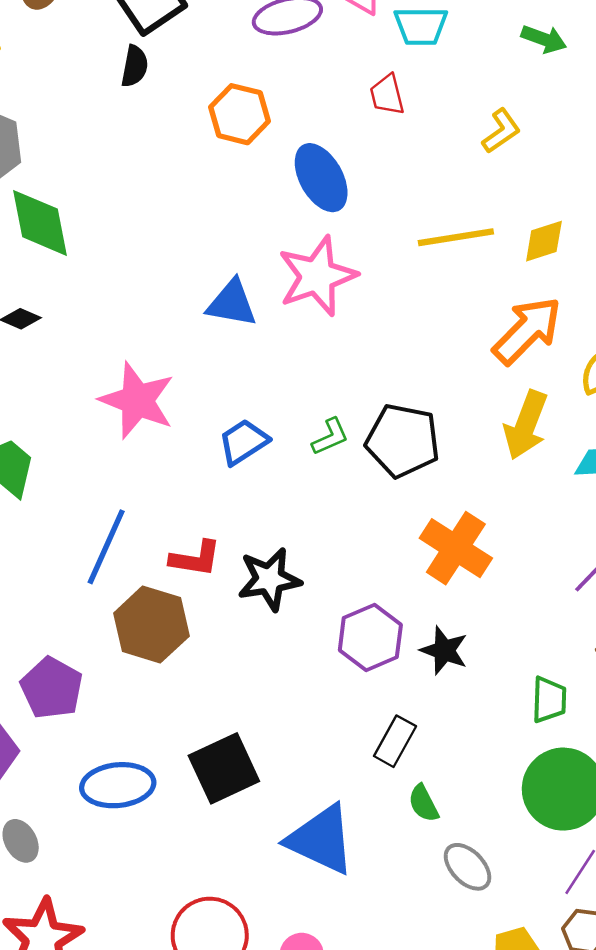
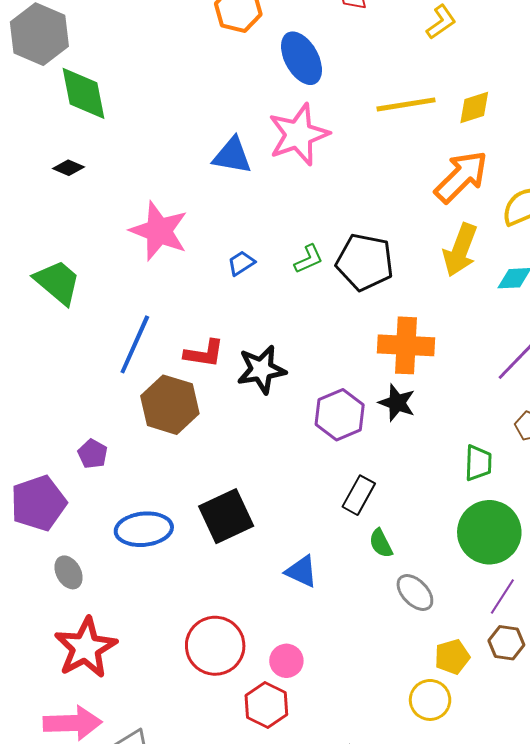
blue trapezoid: (243, 442) -> (241, 263), size x0.7
orange cross: (456, 548) -> (406, 345), turned -30
black star: (444, 650) -> (397, 403), moved
purple pentagon: (52, 688) -> (93, 454), size x0.6
blue triangle: (321, 840) -> (302, 571), size x0.6

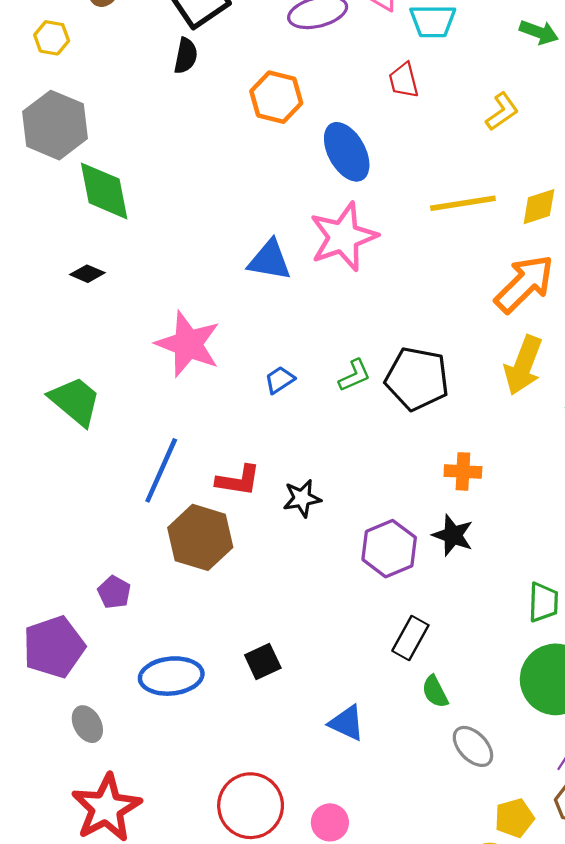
orange cross: (406, 345) -> (463, 471), size x0.6
black star: (261, 370) -> (302, 498), size x0.7
black square: (226, 516) -> (263, 662), size x0.6

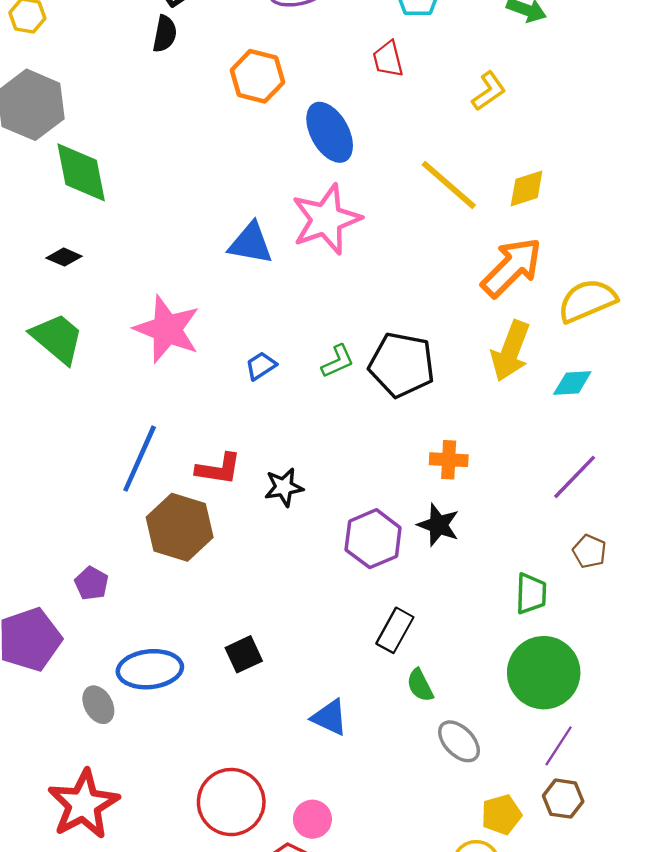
yellow line: (463, 203) -> (449, 185), turned 50
green trapezoid: (75, 401) -> (57, 338), moved
gray ellipse: (87, 724) -> (98, 705), moved

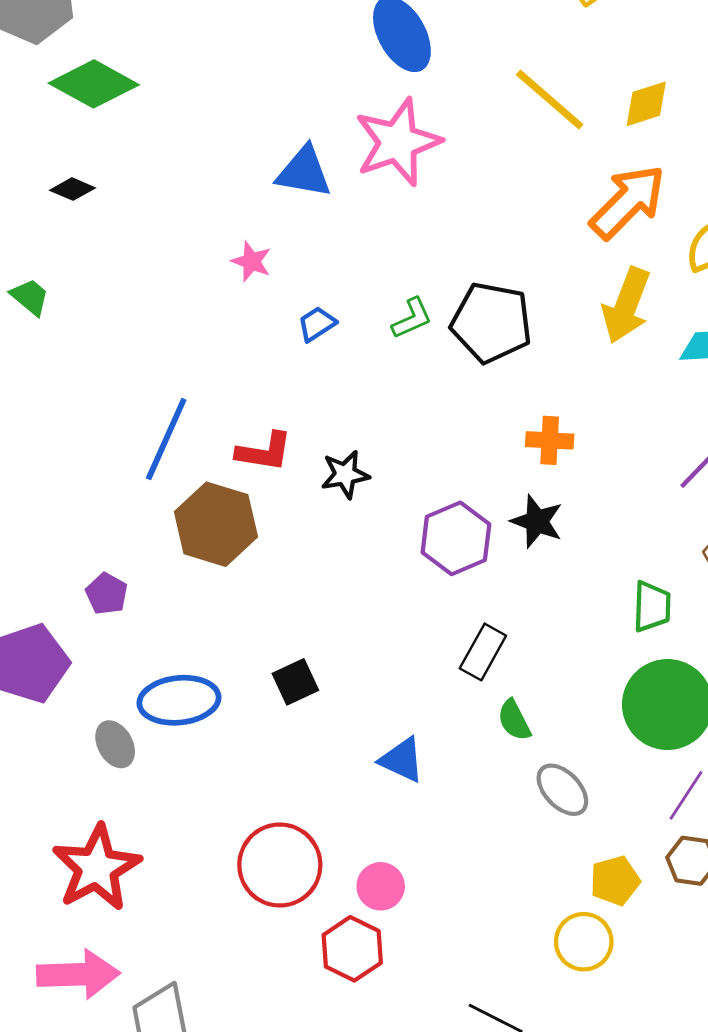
green diamond: (81, 172) -> (94, 84), turned -50
pink star: (167, 329) -> (251, 261), moved, size x0.5
green trapezoid: (57, 338) -> (30, 297), moved, size x0.6

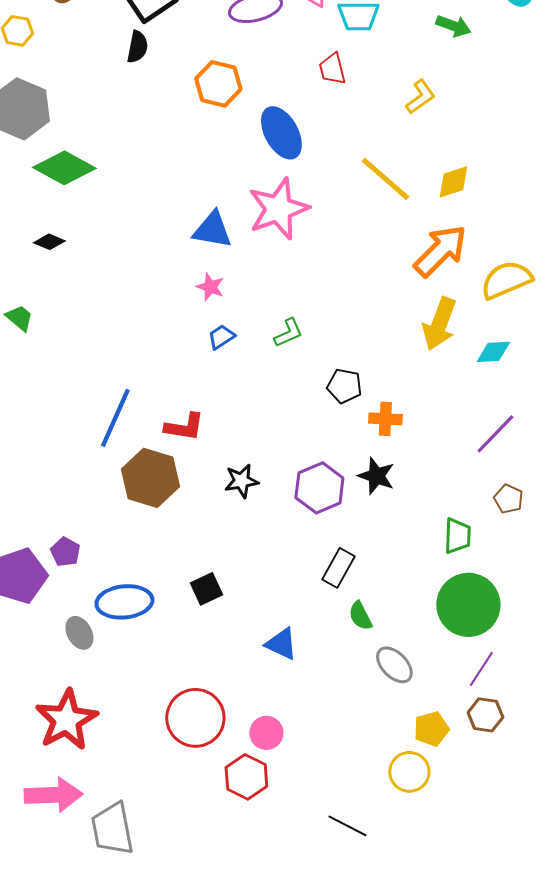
pink star: (251, 261) -> (210, 287), moved
black pentagon: (491, 323) -> (344, 386), moved, size x0.6
black star: (345, 474) -> (241, 481), moved
purple pentagon: (107, 594) -> (65, 552), moved

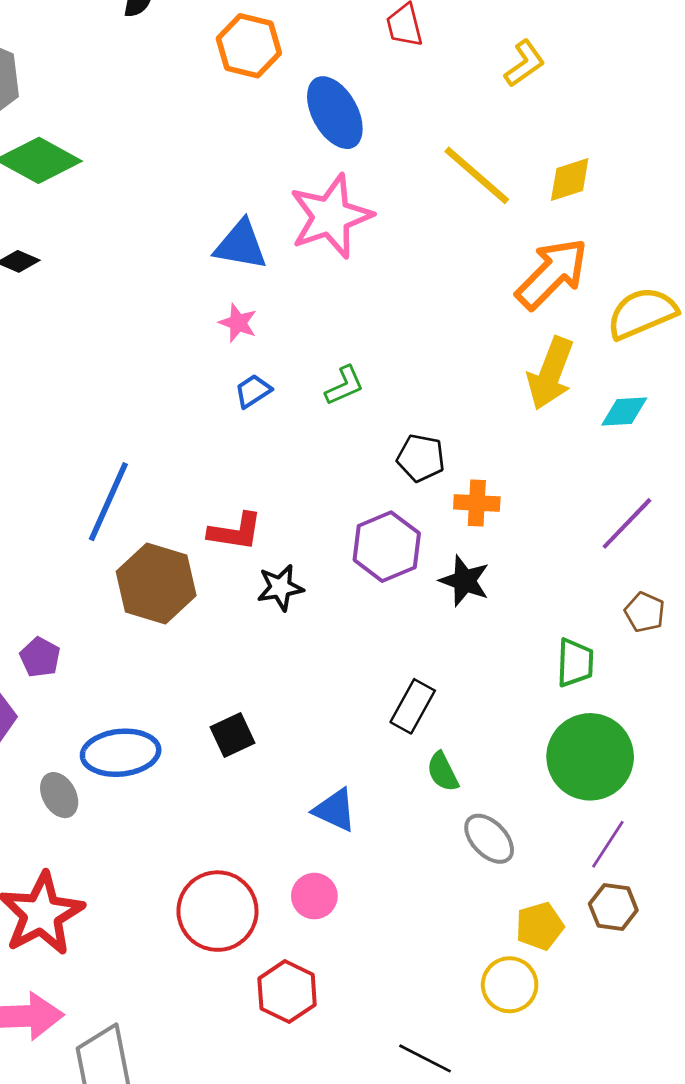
red L-shape: (184, 427) -> (235, 532), moved
purple hexagon: (319, 488) -> (387, 547), moved
purple pentagon: (65, 552) -> (40, 657), moved
pink circle: (266, 733) -> (314, 896), moved

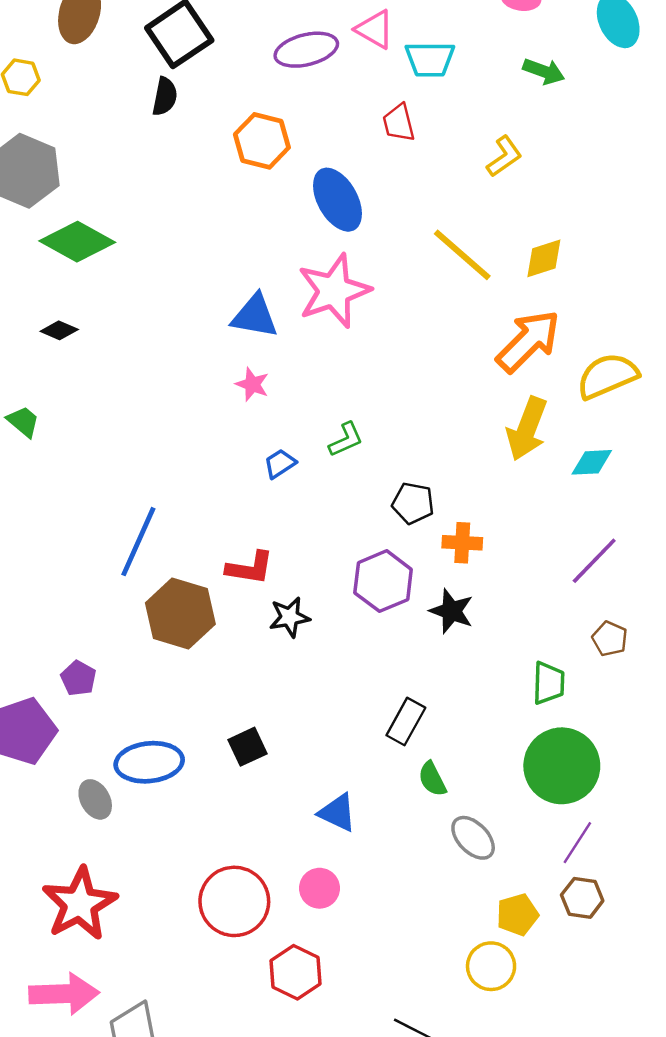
blue trapezoid: (253, 391) -> (280, 464), moved

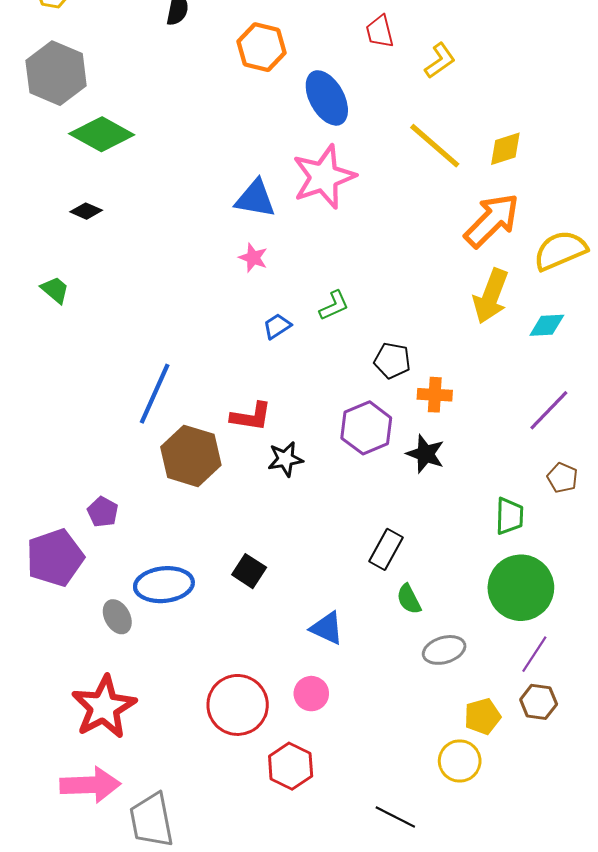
yellow L-shape: (504, 156) -> (440, 61), moved
black square: (248, 747) -> (249, 571), turned -32
gray ellipse: (473, 838) -> (444, 650), turned -63

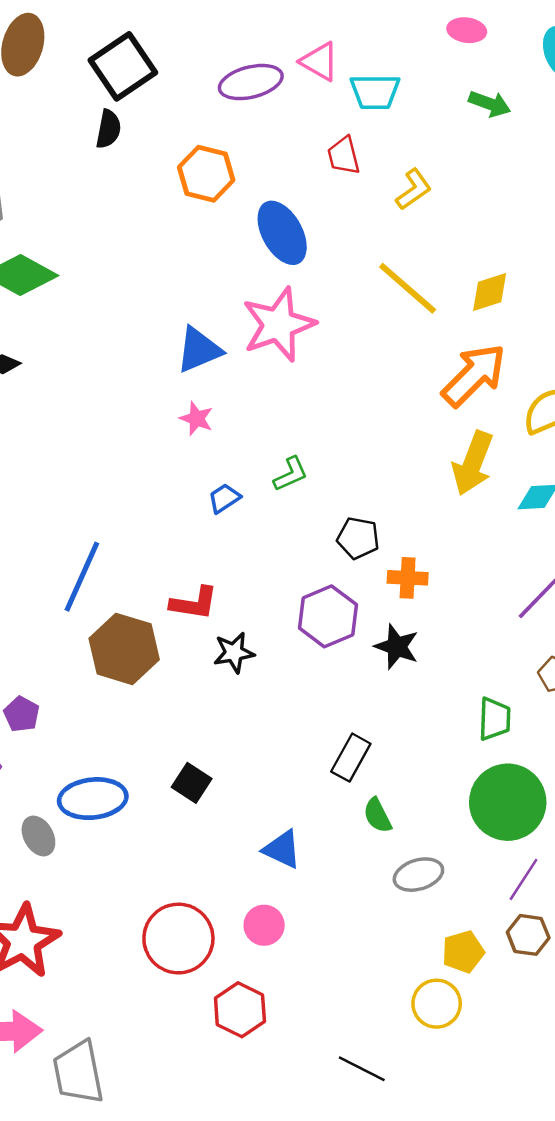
blue triangle: (255, 199) -> (199, 350), turned -33

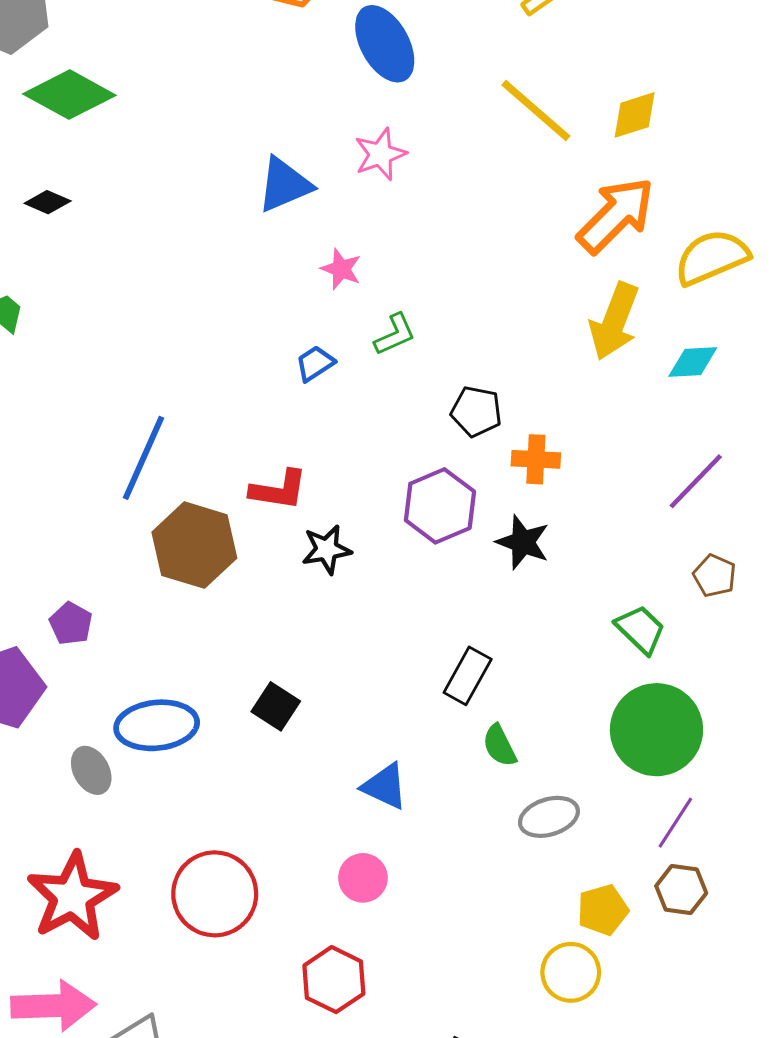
pink star: (279, 324) -> (380, 154), size x0.6
pink star: (196, 419) -> (341, 269), moved
green trapezoid: (494, 719) -> (640, 629), turned -48
red circle: (178, 939) -> (215, 894), moved

